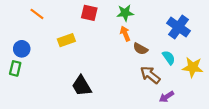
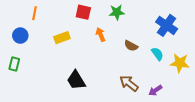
orange line: (37, 14) -> (35, 13), turned 64
orange arrow: (125, 34) -> (101, 35), moved
blue circle: (22, 49) -> (20, 36), moved
brown arrow: (150, 75) -> (129, 83), moved

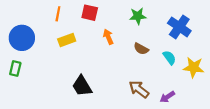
green star: (117, 12) -> (138, 16), moved
orange line: (35, 13) -> (58, 14), moved
blue circle: (20, 36) -> (22, 38), size x1.5

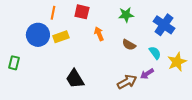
blue circle: (22, 38) -> (38, 35), moved
yellow star: (194, 67) -> (177, 62), turned -30
brown arrow: (139, 89) -> (127, 82), turned 114
purple arrow: (167, 97) -> (147, 74), moved

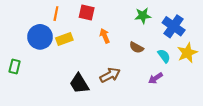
green star: (126, 15) -> (143, 16), moved
yellow star: (177, 62) -> (187, 53), moved
brown arrow: (127, 82) -> (110, 75), moved

